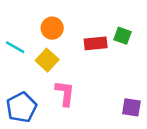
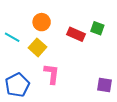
red rectangle: (96, 43) -> (76, 34), turned 30

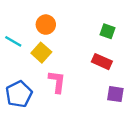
red rectangle: (76, 34) -> (102, 62), moved

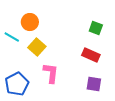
orange circle: (46, 25) -> (30, 22), moved
purple square: (115, 94) -> (94, 84), moved

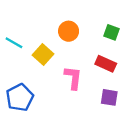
orange circle: (30, 22) -> (69, 31), moved
pink L-shape: (51, 73) -> (73, 78), moved

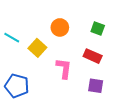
blue pentagon: (20, 97) -> (17, 86), turned -30

